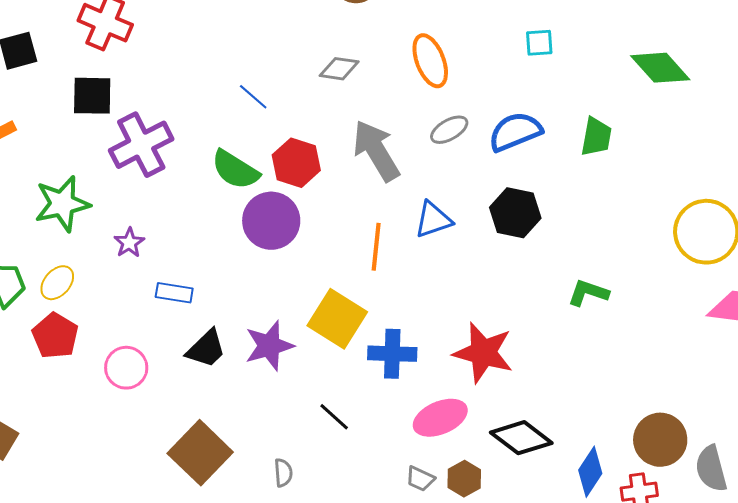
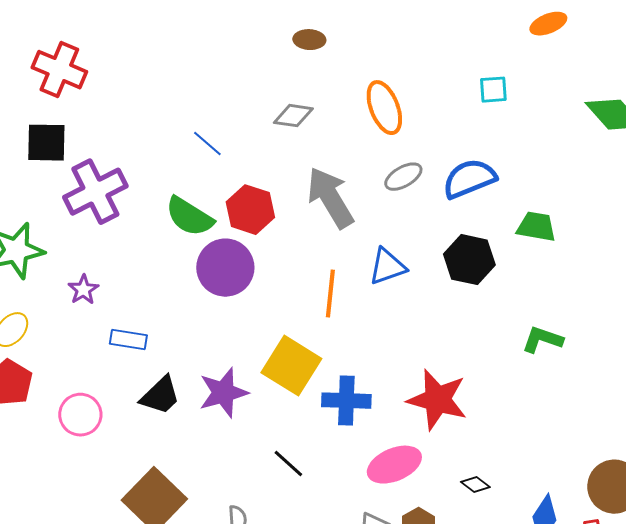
green trapezoid: (596, 137) -> (536, 227), moved, turned -90
black diamond: (521, 438) -> (475, 485), size x0.5

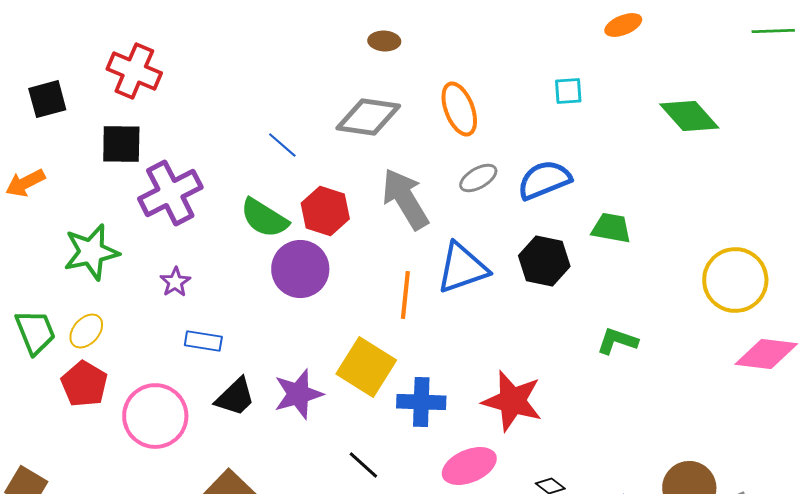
gray diamond: (293, 116) -> (368, 117), size x1.6
blue triangle: (387, 267) -> (462, 268), size x1.4
purple star: (83, 290) -> (175, 282), moved
pink circle: (80, 415) -> (155, 416), size x1.5

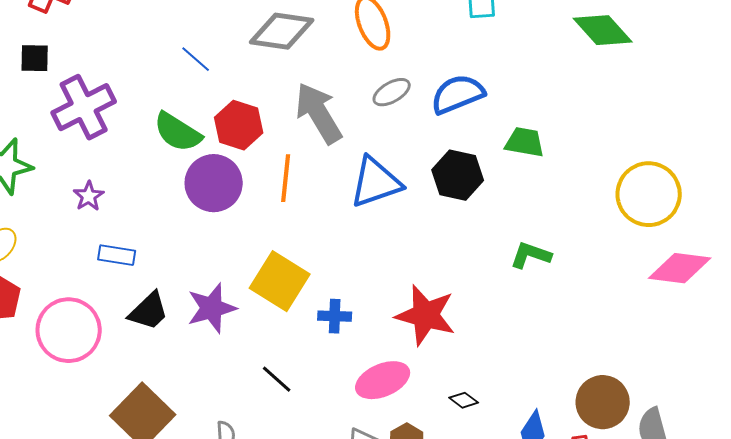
black square: (121, 144) -> (35, 58), size x0.7
orange line: (405, 295) -> (286, 178), moved
blue cross: (421, 402) -> (335, 316), size x0.7

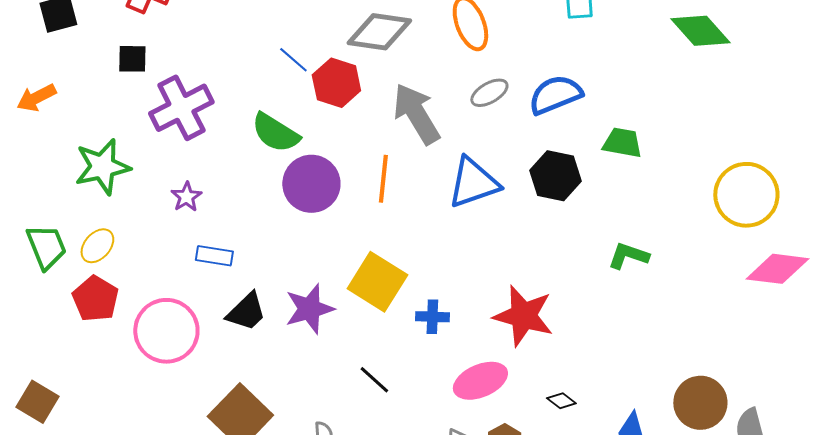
red hexagon: (239, 125) -> (336, 83), moved

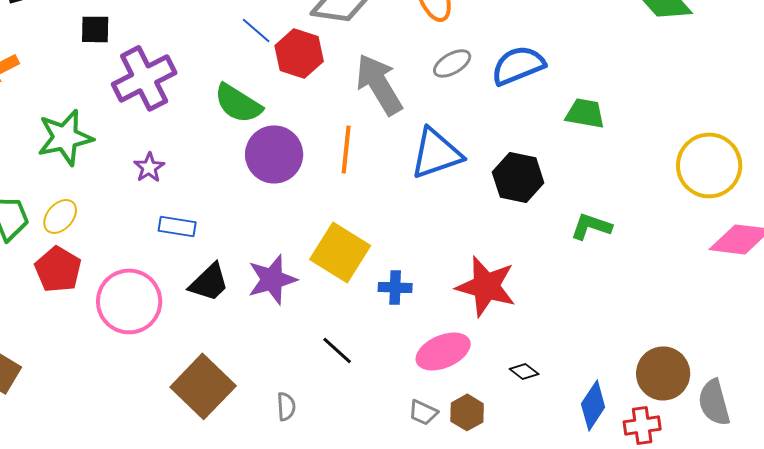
black hexagon: (555, 176) -> (518, 177), moved

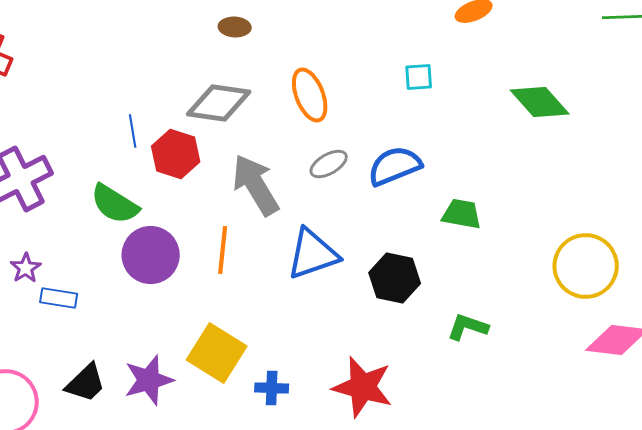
blue line: (256, 30) -> (133, 131), turned 40
blue rectangle: (177, 226) -> (59, 298), moved

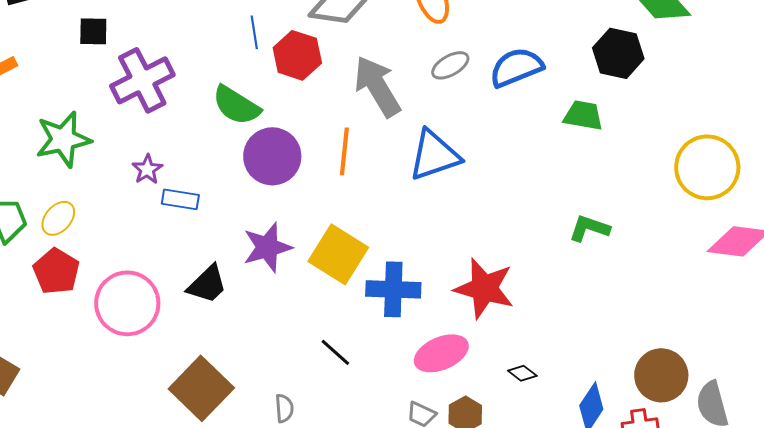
black hexagon: (395, 278) -> (618, 53), moved
purple star: (149, 380) -> (267, 247), moved
blue cross: (272, 388) -> (393, 289), size x1.6

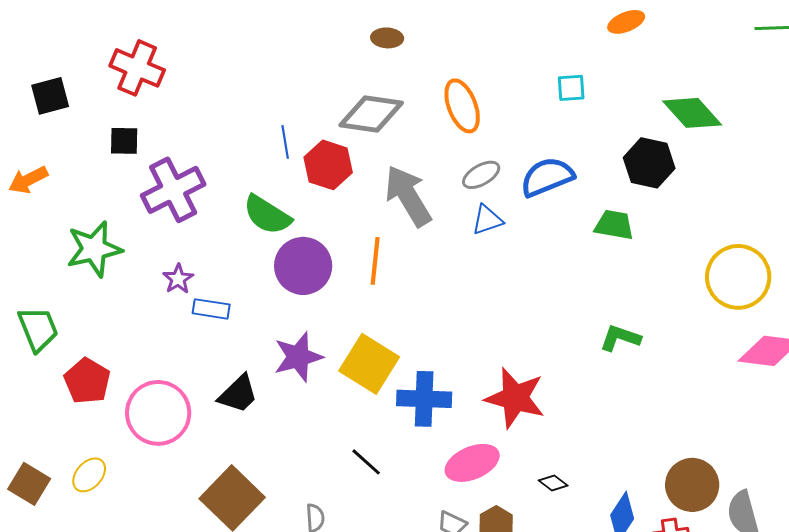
blue triangle: (434, 155) -> (487, 220), moved, size x0.6
yellow ellipse: (58, 218) -> (89, 475), moved

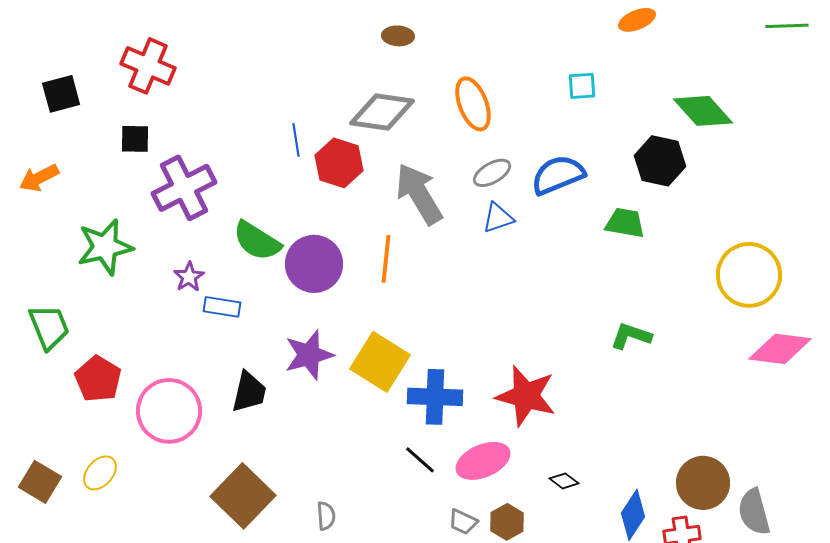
green semicircle: (267, 215) -> (257, 241), moved
black trapezoid: (238, 394) -> (249, 392), turned -33
black line: (366, 462) -> (420, 460), moved

